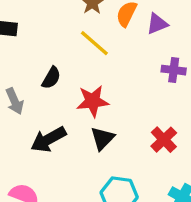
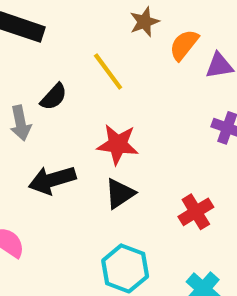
yellow line: (94, 43) -> (108, 71), moved
black semicircle: (51, 78) -> (54, 97), moved

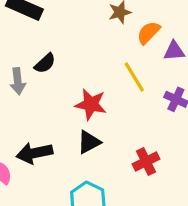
yellow line: (108, 71) -> (134, 77), moved
black arrow: (52, 180) -> (35, 153), moved

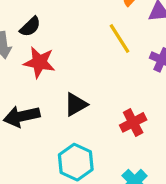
red star: (91, 104) -> (39, 62), moved

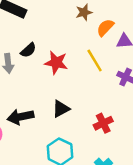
red star: (39, 62) -> (56, 63), moved

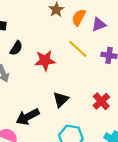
black semicircle: (28, 50) -> (16, 48), moved

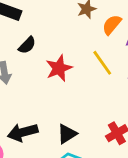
red star: (45, 61) -> (59, 68), turned -30
black triangle: (61, 100) -> (67, 134), moved

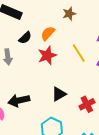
orange semicircle: (112, 25) -> (48, 33), moved
black triangle: (67, 134) -> (59, 94), moved

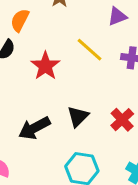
orange semicircle: (48, 33) -> (20, 20), moved
black arrow: (19, 100) -> (34, 128), moved

